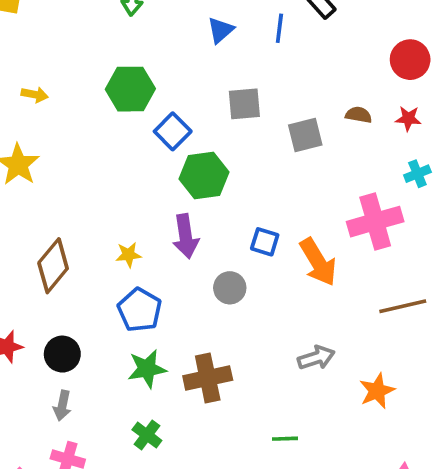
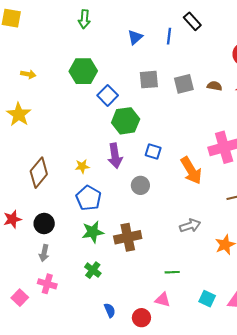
gray square: (305, 135) -> (184, 84), moved
blue square: (265, 242) -> (153, 152), moved

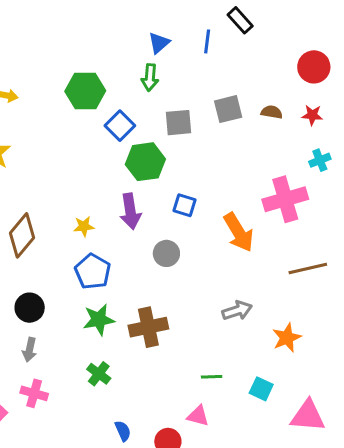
green arrow: (84, 19) -> (150, 77), moved
gray square: (149, 80) -> (178, 123), moved
cyan square: (207, 299) -> (261, 389), moved

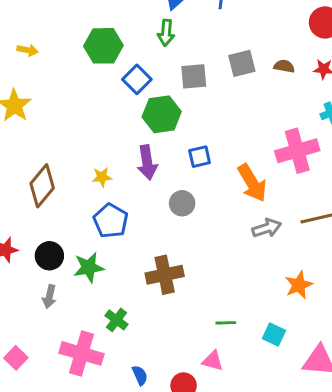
blue square: (184, 205) -> (200, 157), turned -30
gray arrow: (237, 311) -> (267, 228), moved
green star: (99, 320) -> (89, 267), moved
pink cross: (34, 393) -> (81, 353), moved, size x1.6

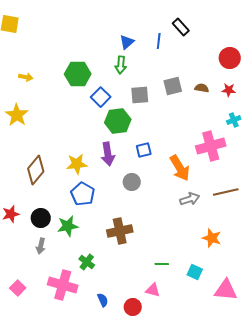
yellow star: (102, 177) -> (77, 164), size x1.5
orange star: (299, 285) -> (212, 238), turned -30

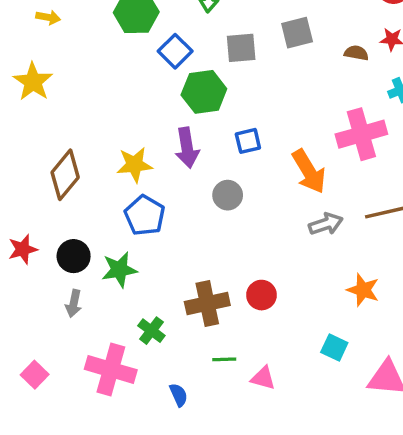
brown semicircle: (202, 88) -> (356, 53), moved
brown cross: (120, 231) -> (207, 303), moved
green line: (162, 264) -> (224, 359), moved
red circle: (133, 307) -> (261, 295), moved

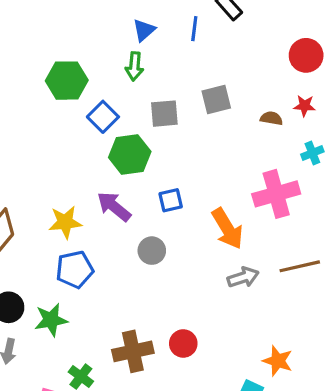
purple arrow: (187, 148) -> (114, 207), turned 138
blue pentagon: (145, 215) -> (75, 269), turned 30
orange star: (363, 290) -> (278, 361), moved

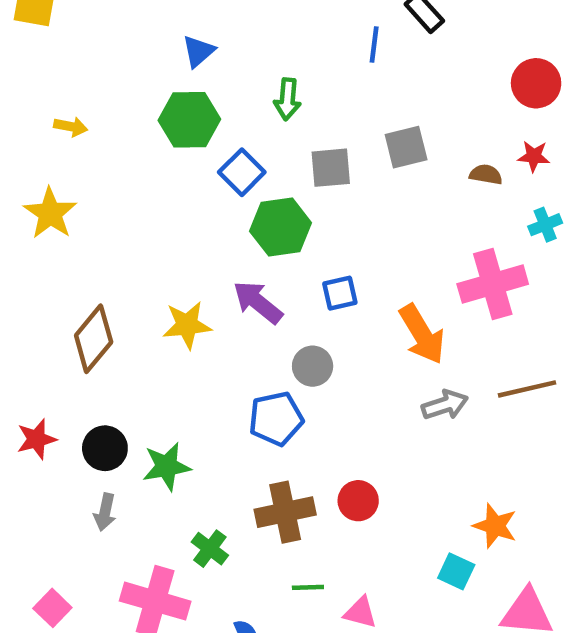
blue triangle: (144, 30) -> (198, 51), moved
blue pentagon: (75, 269) -> (276, 419), moved

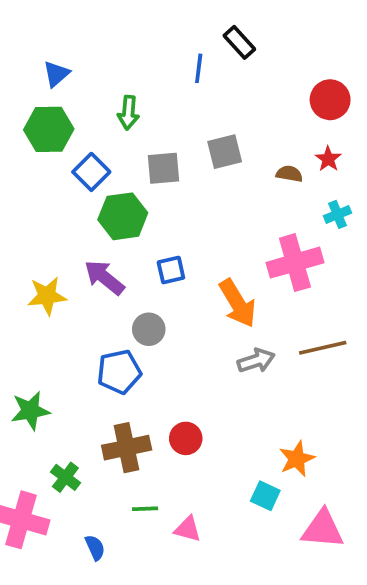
red star: (534, 156) -> (328, 159), turned 30
orange star: (495, 526) -> (297, 459), turned 30

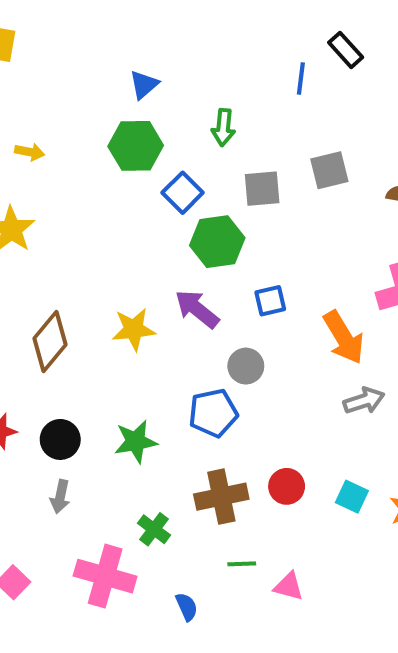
green star: (30, 411) -> (136, 442), moved
cyan square: (265, 496) -> (352, 497), moved

